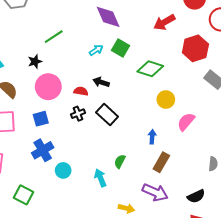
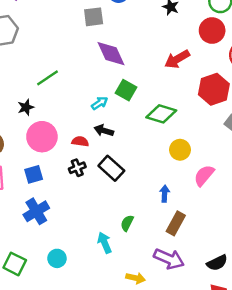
cyan arrow: (96, 50) -> (100, 103), moved
cyan circle: (63, 170) -> (57, 258), moved

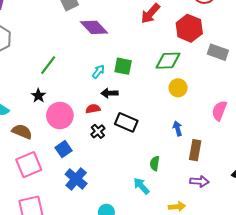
green square: (126, 90) -> (123, 66), moved
green diamond: (161, 114) -> (168, 61), moved
pink semicircle: (204, 175) -> (219, 111), moved
purple arrow: (169, 259) -> (199, 181), size x0.7

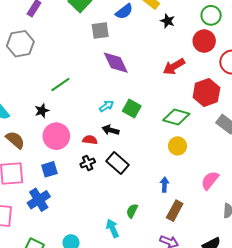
blue cross: (76, 179) -> (39, 200), moved

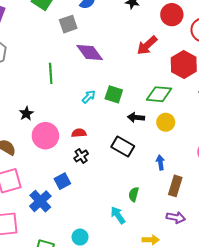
green line: (60, 85) -> (51, 73), moved, turned -48
black arrow: (110, 130) -> (136, 117), moved
black rectangle: (118, 163) -> (123, 147), moved
blue square: (49, 169) -> (62, 181), moved

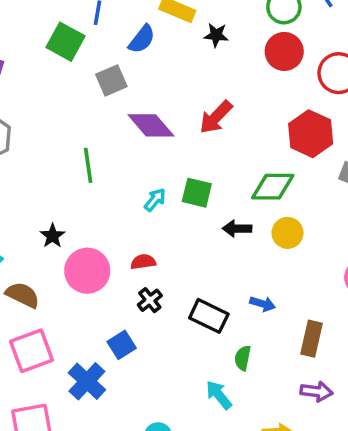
red arrow: (147, 45) -> (216, 117), moved
black rectangle: (123, 147) -> (209, 316), moved
blue arrow: (160, 162) -> (263, 304), moved, turned 120

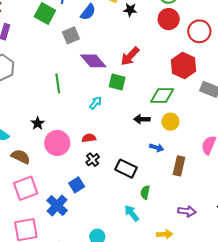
green square: (197, 193) -> (117, 82), moved
blue arrow: (263, 304) -> (157, 148), moved
brown rectangle: (312, 339) -> (179, 166), moved

